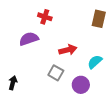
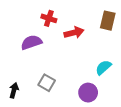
red arrow: (68, 50) -> (74, 33), moved
gray square: (56, 73) -> (47, 83), moved

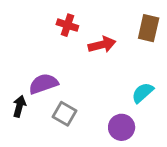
purple semicircle: (31, 42) -> (43, 84), moved
black arrow: (14, 90) -> (19, 106), moved

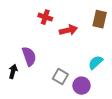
purple semicircle: (43, 84) -> (29, 56), turned 90
gray square: (64, 114) -> (60, 77), moved

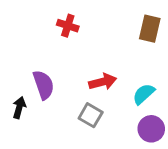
red arrow: (68, 30) -> (103, 82), moved
purple circle: (81, 86) -> (151, 129), moved

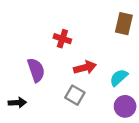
red cross: (68, 26) -> (62, 39), moved
black arrow: (19, 108) -> (17, 103), moved, turned 72

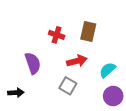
brown rectangle: (124, 24) -> (88, 32), moved

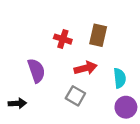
cyan semicircle: (107, 70) -> (120, 78), turned 126

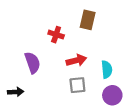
brown rectangle: (98, 35) -> (88, 20), moved
gray square: (75, 96) -> (77, 85), moved, turned -36

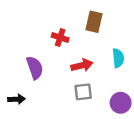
cyan semicircle: (107, 69) -> (118, 58), moved

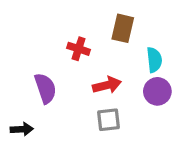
cyan semicircle: (118, 58) -> (154, 60), moved
purple circle: (121, 103) -> (157, 91), moved

